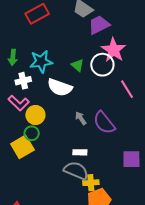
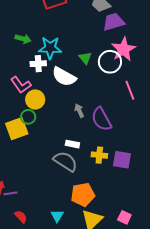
green arrow: (13, 57) -> (23, 39), turned -91
white cross: (23, 81) -> (38, 64), moved
yellow cross: (91, 183) -> (99, 155), moved

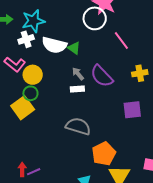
green triangle: (85, 58) -> (74, 48), moved
white rectangle: (72, 144) -> (77, 89), moved
yellow cross: (99, 155) -> (140, 73), moved

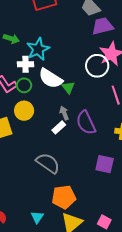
cyan star: (33, 21) -> (38, 49), turned -30
yellow circle: (33, 75) -> (24, 111), moved
white rectangle: (77, 89) -> (59, 127), turned -56
green circle: (30, 93) -> (24, 85), moved

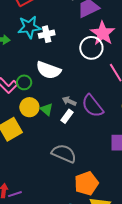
cyan star: (38, 49) -> (29, 27), moved, turned 30
white cross: (25, 64) -> (47, 34), moved
green triangle: (68, 87) -> (47, 109), moved
gray arrow: (64, 113) -> (69, 101), turned -32

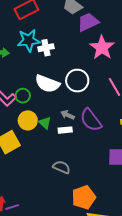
white circle: (91, 48) -> (77, 81), moved
white rectangle: (67, 116) -> (65, 130), turned 48
gray semicircle: (64, 153) -> (62, 167), size x0.7

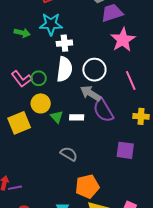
white cross: (46, 48) -> (64, 43), moved
white semicircle: (47, 84) -> (64, 69), turned -110
gray arrow: (68, 115) -> (91, 93), moved, size x1.5
green triangle: (45, 123) -> (57, 117), moved

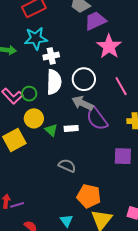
orange pentagon: (87, 186) -> (89, 196), turned 30

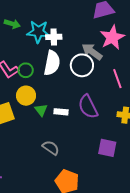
cyan star: (36, 38) -> (38, 32), moved
gray arrow: (82, 103) -> (92, 52), moved

